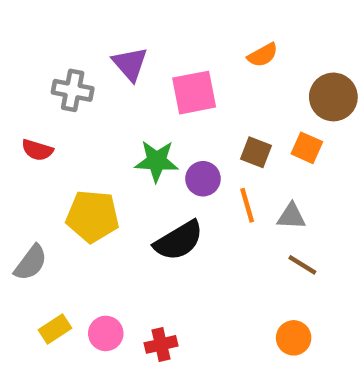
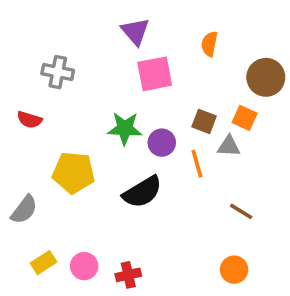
orange semicircle: (263, 55) -> (209, 44), turned 130
purple triangle: (130, 64) -> (135, 31), moved
gray triangle: (291, 216) -> (229, 146), moved

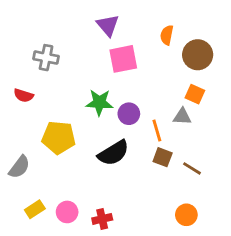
brown circle: (266, 77) -> (198, 55), moved
brown square: (204, 121) -> (163, 157), moved

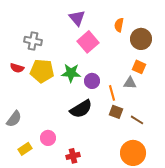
pink square: (123, 59) -> (88, 42), turned -30
yellow pentagon: (59, 138) -> (42, 71), moved
pink circle: (67, 212) -> (48, 138), moved
orange circle: (186, 215) -> (133, 153), size x1.6

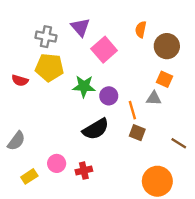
purple triangle: (77, 18) -> (80, 27), moved
gray cross: (33, 41) -> (46, 37), moved
yellow pentagon: (42, 71) -> (50, 67), moved
brown line: (137, 120) -> (179, 143), moved
red cross: (73, 156) -> (84, 171), moved

